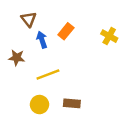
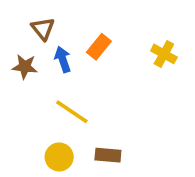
brown star: (17, 58) -> (25, 67), moved
yellow line: (48, 74) -> (72, 112), turned 55

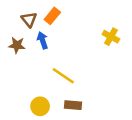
orange rectangle: (99, 47) -> (52, 16), moved
yellow line: (72, 112) -> (63, 76), moved

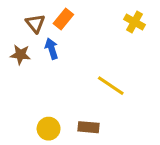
yellow cross: (111, 37) -> (134, 22), moved
yellow line: (63, 76) -> (111, 86), moved

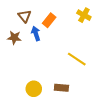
orange rectangle: (63, 19) -> (49, 20), moved
yellow cross: (134, 22) -> (84, 15), moved

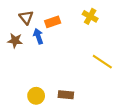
orange rectangle: (49, 20) -> (53, 22), turned 32
yellow line: (77, 59) -> (102, 62), moved

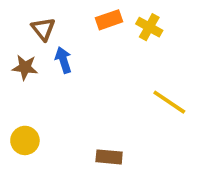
orange rectangle: (53, 22) -> (109, 20), moved
yellow circle: (36, 96) -> (25, 140), moved

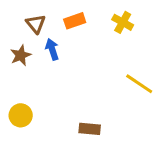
orange rectangle: (109, 20) -> (75, 21), moved
brown star: (25, 67) -> (21, 55), turned -30

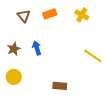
blue arrow: (52, 49) -> (37, 48), moved
brown star: (21, 55) -> (14, 49), moved

